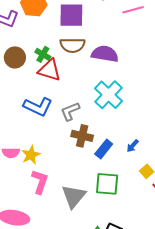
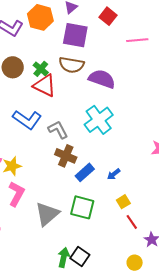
gray L-shape: (70, 111) -> (58, 130), turned 75

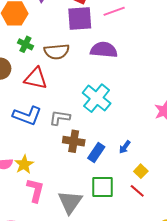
purple square: (75, 35) -> (80, 19), moved
green cross: (41, 69) -> (25, 44), moved
purple semicircle: (102, 79) -> (104, 50), moved
gray L-shape: (58, 130) -> (60, 118), turned -40
red line: (132, 222) -> (137, 191), moved

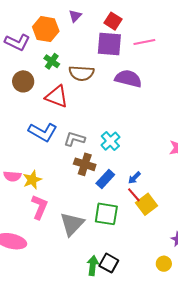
cyan cross: (97, 98) -> (110, 141), moved, size x0.7
yellow square: (141, 171) -> (147, 204), size x1.5
red line: (137, 191) -> (134, 195), moved

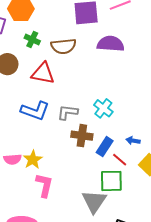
blue arrow: (134, 178) -> (133, 141), turned 64
red line: (134, 195) -> (120, 160), moved
gray triangle: (72, 224) -> (94, 202), moved

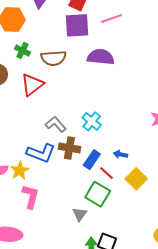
red triangle: (43, 73) -> (32, 85), turned -50
blue L-shape: (35, 111) -> (41, 153), moved
gray L-shape: (68, 112) -> (56, 124), turned 40
green square: (111, 181) -> (98, 194), turned 30
gray triangle: (94, 202) -> (80, 214), size x0.6

